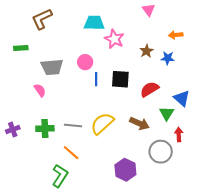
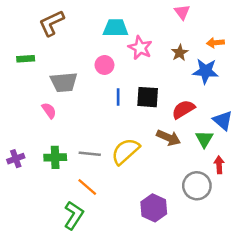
brown star: (147, 51) -> (180, 53), moved
blue star: (168, 58) -> (206, 71), size x1.5
pink circle: (85, 62) -> (104, 65), moved
brown arrow: (139, 123) -> (169, 138), moved

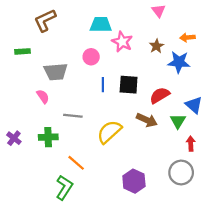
gray line: (90, 154) -> (73, 116), moved
purple cross: (16, 159) -> (14, 138), turned -32
gray circle: (197, 186) -> (181, 173), moved

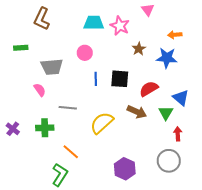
brown L-shape: (45, 20) -> (42, 19), turned -40
pink star: (122, 42) -> (120, 26), moved
brown star: (156, 46) -> (139, 49), moved

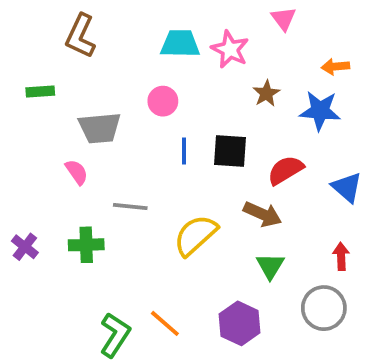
green triangle: (166, 113) -> (270, 266), moved
orange line: (71, 152) -> (165, 323), moved

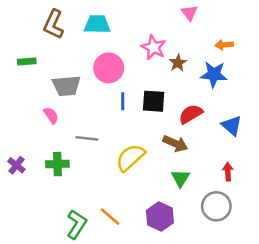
cyan trapezoid: (180, 44) -> (97, 24), moved
pink star: (230, 49) -> (154, 47), moved
pink circle: (163, 101) -> (109, 68), size x1.5

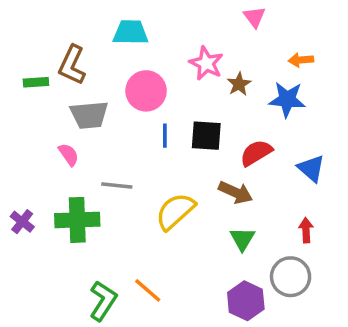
brown L-shape: (54, 24) -> (72, 65), moved
green cross: (57, 164) -> (77, 220), size x1.4
purple hexagon: (160, 217) -> (246, 301), moved

